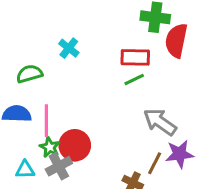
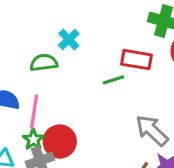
green semicircle: (29, 74) -> (44, 63), moved
green line: (134, 80) -> (113, 80), moved

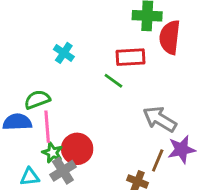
green semicircle: (44, 63) -> (37, 100), moved
green line: (113, 80) -> (113, 81), turned 66

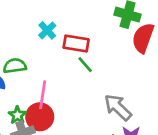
red rectangle: (130, 57) -> (76, 43), moved
pink line: (47, 127) -> (43, 95), moved

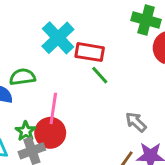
cyan cross: (47, 30) -> (58, 38), size x1.6
gray arrow: (118, 107) -> (136, 122), size x0.7

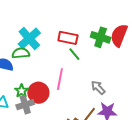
green cross: (146, 20) -> (101, 37), moved
cyan cross: (58, 38) -> (29, 38), moved
pink line: (53, 108) -> (60, 79), moved

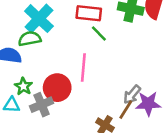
gray arrow: (98, 88) -> (132, 95), moved, turned -91
green star: (21, 91) -> (23, 86), moved

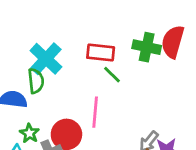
green semicircle: (30, 39) -> (36, 81), turned 95

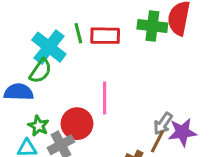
green line: (112, 75) -> (78, 33), moved, turned 36
green semicircle: (36, 81) -> (40, 71), turned 45

